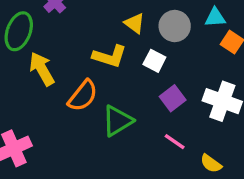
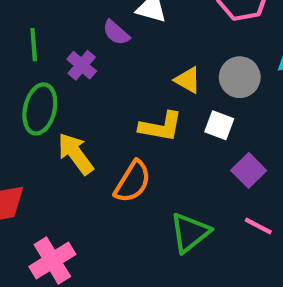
green triangle: (117, 121) -> (190, 233), moved

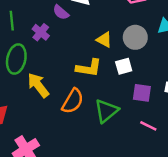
white square: (219, 125) -> (124, 66), turned -35
purple square: (249, 170) -> (142, 93), turned -36
green triangle: (190, 233) -> (106, 111), moved

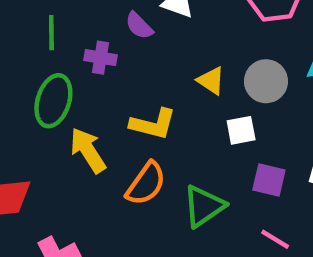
purple cross: (41, 32) -> (100, 58), turned -35
yellow L-shape: (89, 68) -> (153, 124), moved

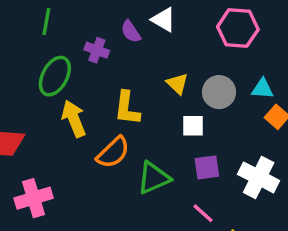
green line: (51, 33) -> (46, 21), moved
yellow L-shape: (153, 124) -> (127, 108), turned 72
purple square: (269, 180) -> (207, 167), turned -32

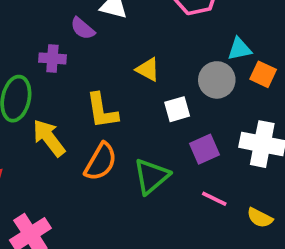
gray circle: (219, 92) -> (217, 80), moved

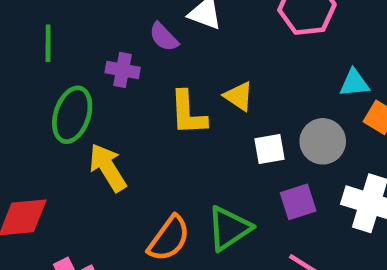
gray circle: (217, 80) -> (323, 141), moved
yellow L-shape: (102, 111) -> (188, 113), moved
orange semicircle: (101, 162) -> (169, 238), moved

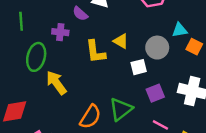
gray circle: (323, 141) -> (157, 48), moved

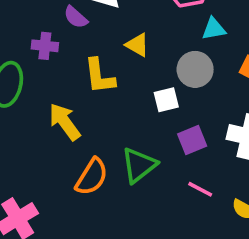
cyan triangle: (180, 30) -> (214, 29), moved
yellow triangle: (121, 41) -> (137, 45), moved
yellow arrow: (56, 83) -> (65, 122), moved

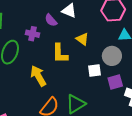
purple square: (192, 140) -> (115, 82), moved

